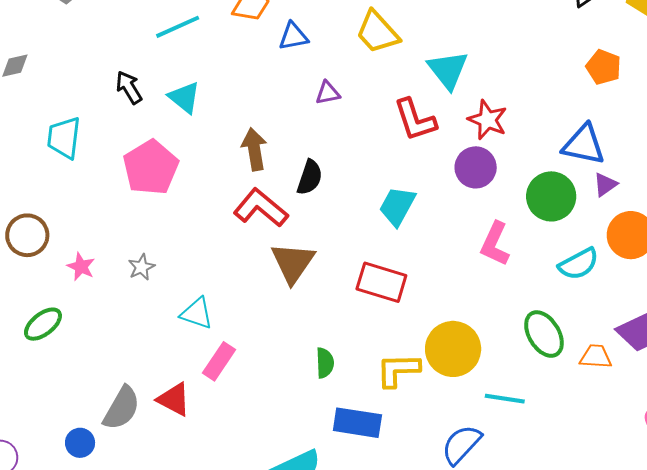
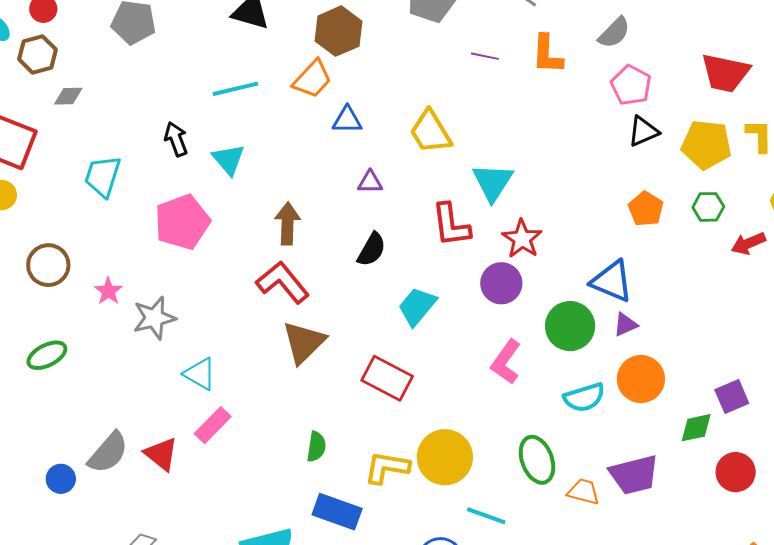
black semicircle: (310, 177) -> (372, 250), moved
pink star: (81, 267) -> (108, 291), moved
gray star: (141, 267) -> (154, 318), size x1.6

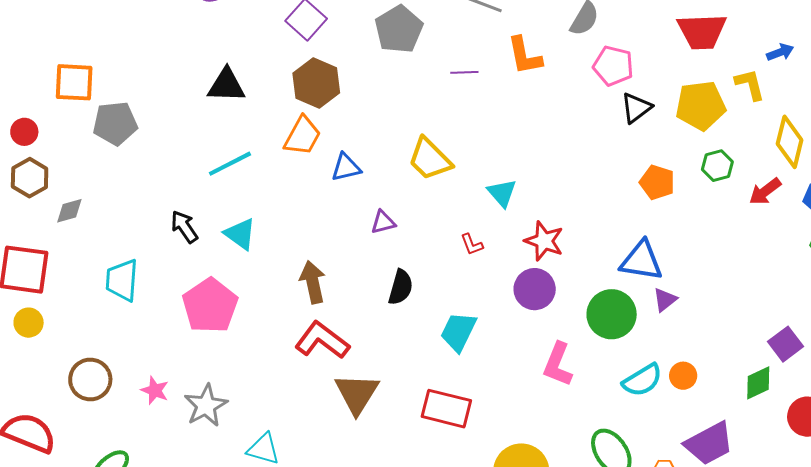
cyan triangle: (493, 182) -> (502, 193), size x0.7
red L-shape: (451, 225) -> (472, 244), size x0.5
orange circle: (641, 379) -> (683, 376), moved, size x0.6

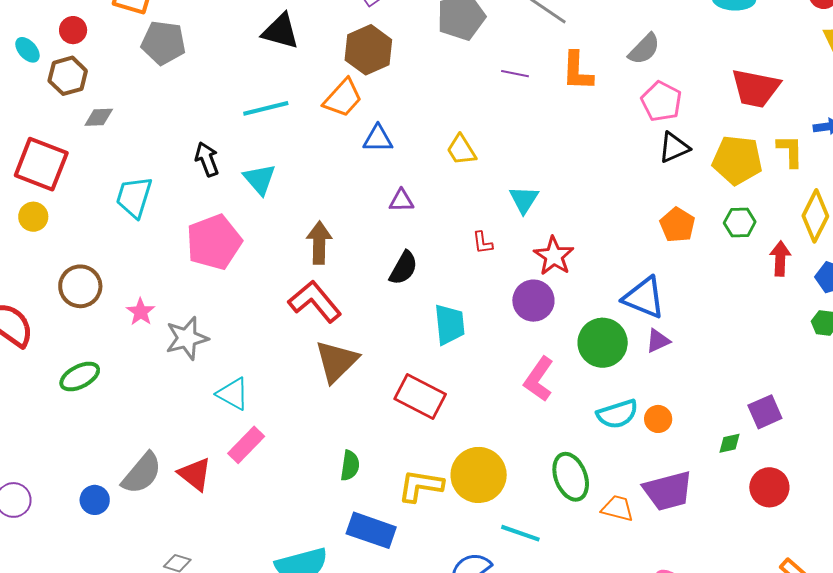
yellow trapezoid: (430, 159) -> (461, 150), size x0.7
red arrow: (765, 191) -> (780, 259), turned 116
cyan trapezoid: (458, 332) -> (449, 324), turned 135
green diamond: (758, 383) -> (730, 443), size x0.7

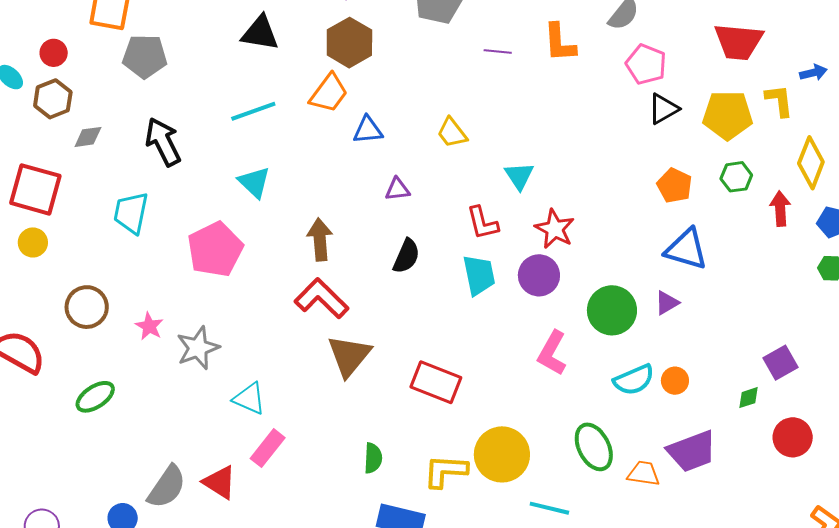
black arrow: (207, 159) -> (163, 142), moved, size x1.4
red L-shape: (483, 243) -> (482, 223), size x1.5
blue triangle: (644, 298) -> (686, 249), moved
cyan trapezoid: (449, 324) -> (479, 275), moved

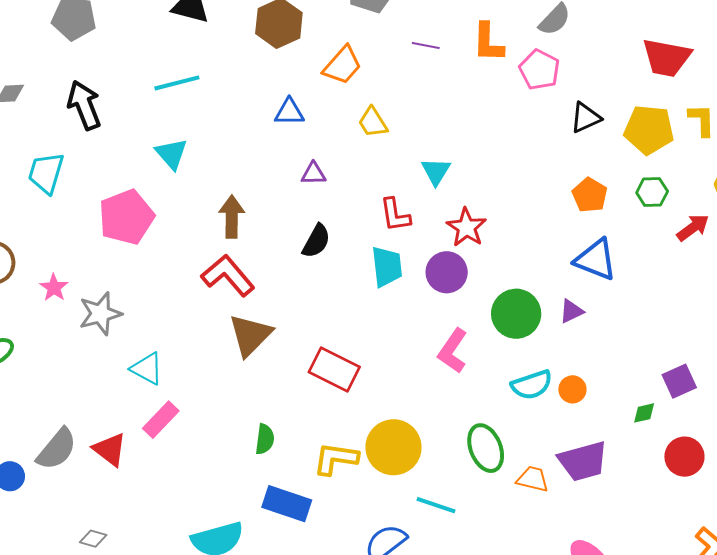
pink pentagon: (646, 64) -> (539, 70), moved
orange trapezoid: (329, 93) -> (342, 65), moved
red arrow: (780, 209) -> (693, 228), turned 52

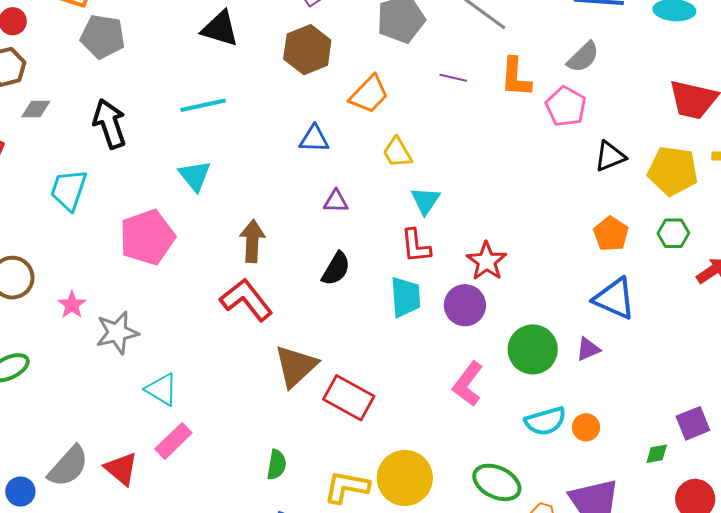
cyan triangle: (436, 171) -> (425, 201), moved
brown triangle: (250, 335) -> (296, 366), moved
green ellipse: (486, 448) -> (497, 482), turned -45

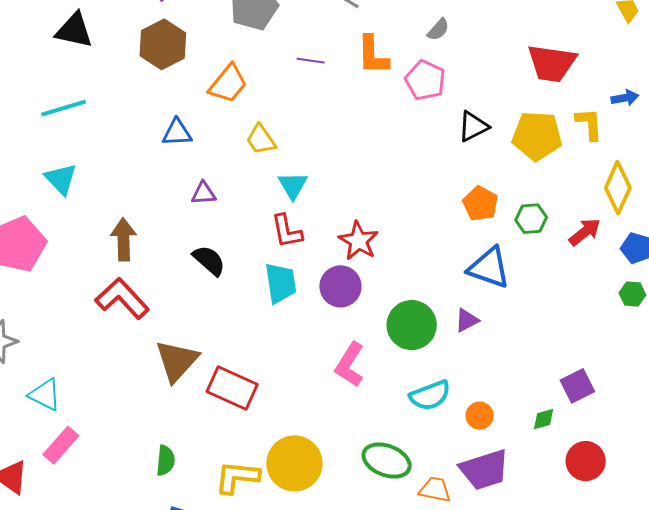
gray semicircle: (583, 57) -> (438, 30), size x0.7
green hexagon: (673, 233) -> (531, 219), moved
black semicircle: (336, 269) -> (209, 260), turned -75
orange circle: (586, 427) -> (480, 416), moved

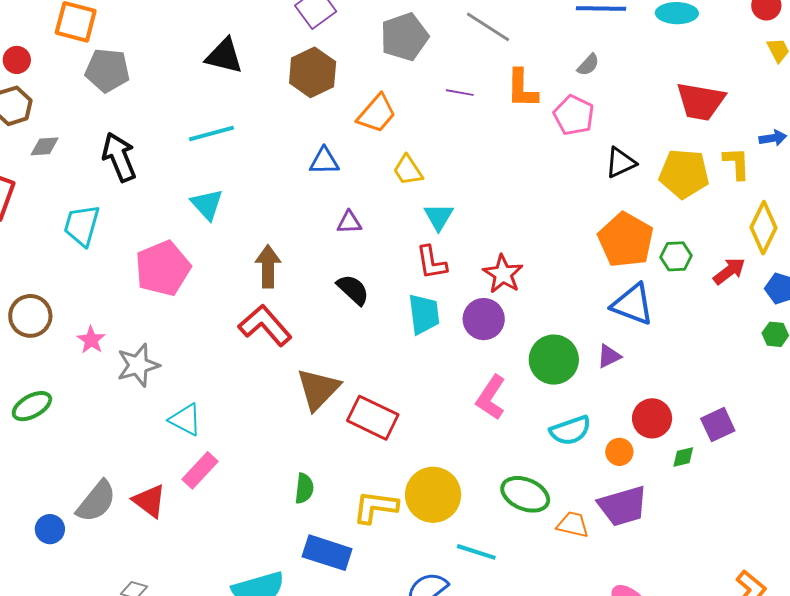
orange pentagon: (480, 204) -> (626, 240), size x1.6
red circle: (586, 461) -> (652, 418), moved

